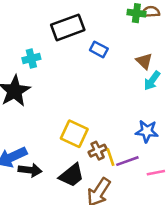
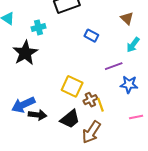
blue rectangle: (99, 49) -> (91, 36), moved
brown triangle: (144, 61) -> (127, 18), moved
purple line: (127, 161) -> (114, 66), moved

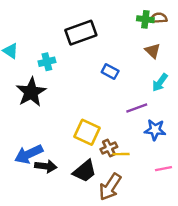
yellow line: (100, 105) -> (121, 154), turned -72

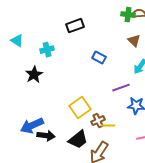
black rectangle: (81, 33) -> (75, 26), size x0.7
black star: (31, 92) -> (34, 75), size x0.7
yellow square: (87, 132) -> (80, 108), turned 30

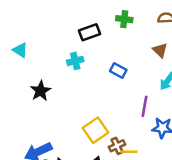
green cross: (128, 15) -> (124, 19), moved
cyan cross: (47, 50) -> (75, 61), moved
purple line: (121, 88) -> (144, 106), turned -60

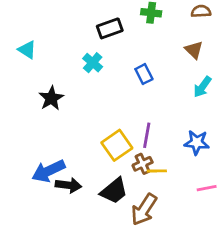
cyan cross: (75, 61) -> (93, 63), turned -35
blue rectangle: (118, 70) -> (144, 74), turned 35
purple line: (144, 106) -> (147, 135), moved

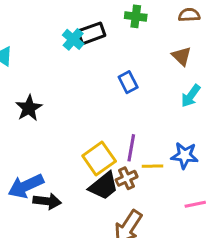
cyan cross: (93, 63) -> (73, 39), moved
yellow line: (157, 171) -> (153, 166), moved
black trapezoid: (114, 191) -> (104, 186), moved

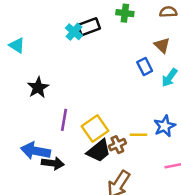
blue rectangle: (128, 82) -> (145, 66), moved
purple line: (131, 148) -> (64, 120), moved
blue star: (185, 155) -> (165, 126), turned -30
blue arrow: (26, 186) -> (35, 151), turned 36

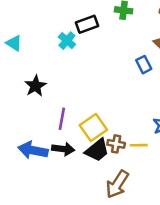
cyan cross: (74, 32) -> (67, 41), moved
yellow line: (138, 135) -> (139, 145), moved
brown cross: (117, 145) -> (116, 144), turned 35
black arrow: (53, 163) -> (63, 149), moved

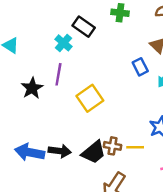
black rectangle: (87, 24) -> (84, 27), turned 55
purple line: (62, 119) -> (58, 74), moved
yellow square: (93, 128) -> (90, 98), moved

